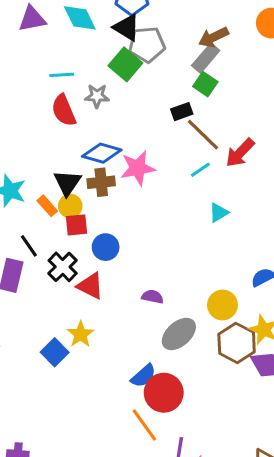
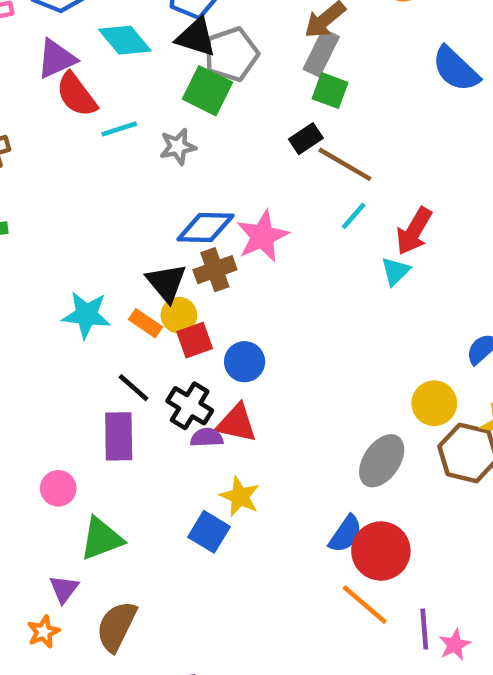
red semicircle: (64, 110) -> (76, 95), moved
red arrow: (240, 153) -> (414, 231), moved
purple semicircle: (152, 297) -> (207, 438), moved

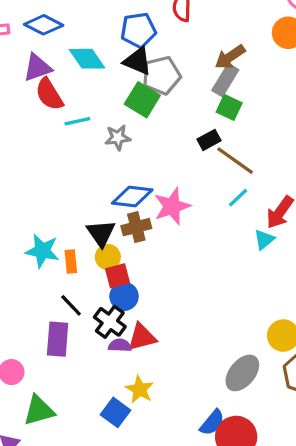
orange rectangle: (146, 323) -> (71, 262), moved, turned 45
blue circle: (245, 362) -> (124, 296), moved
red triangle: (237, 423) -> (142, 337), turned -32

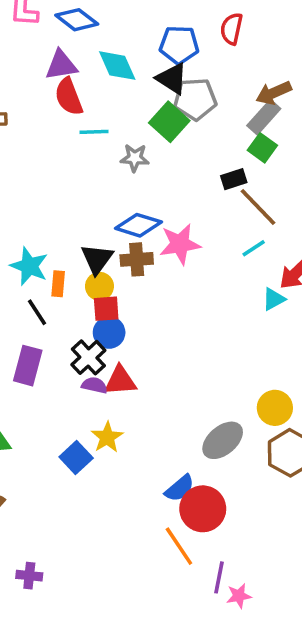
black line: (71, 305) -> (37, 312), moved

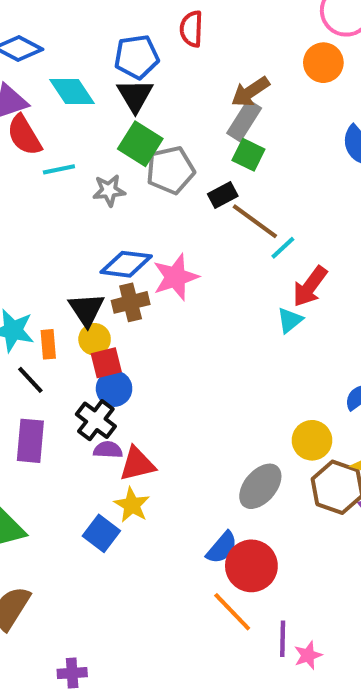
black triangle: (172, 79) -> (135, 95), turned 36
gray pentagon: (195, 99) -> (170, 170), moved
cyan line: (254, 248) -> (283, 248), moved
red triangle: (120, 381) -> (137, 464), moved

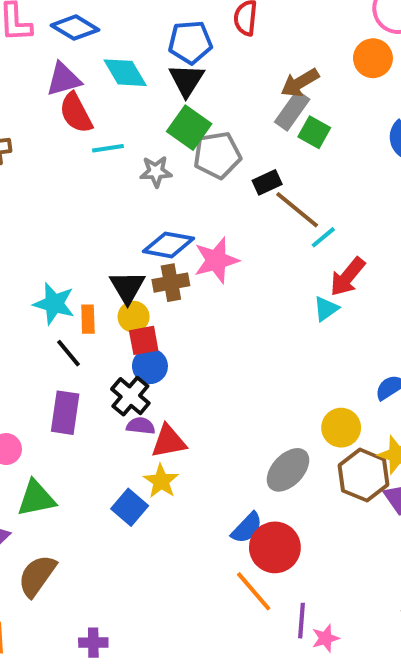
green square: (248, 155) -> (314, 132), moved

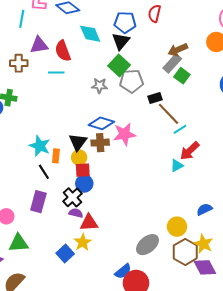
purple triangle: (64, 79) -> (39, 45), moved
cyan line: (108, 148) -> (56, 73), moved

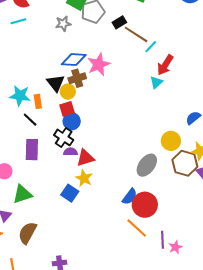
yellow circle: (79, 157) -> (68, 92), moved

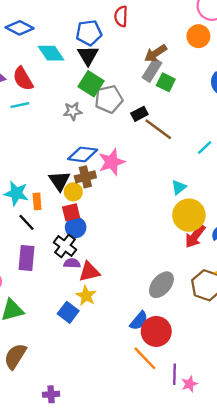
cyan line: (151, 47) -> (205, 148), moved
red arrow: (165, 65) -> (195, 236), moved
yellow circle: (171, 141) -> (189, 215), moved, size x1.4

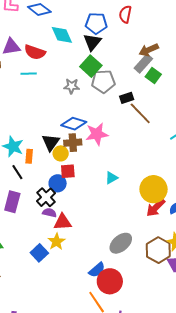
red semicircle: (23, 79) -> (35, 52), turned -50
cyan triangle: (179, 187) -> (111, 178), moved
red square: (71, 212) -> (68, 171), moved

